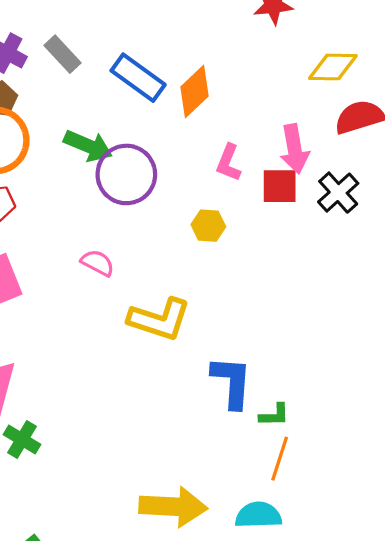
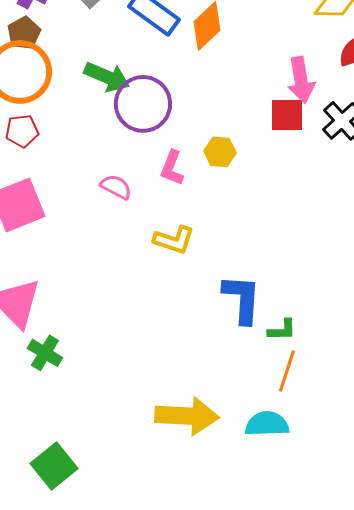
pink L-shape: (229, 163) -> (172, 168), moved
yellow L-shape: (159, 319) -> (174, 240), size x0.7

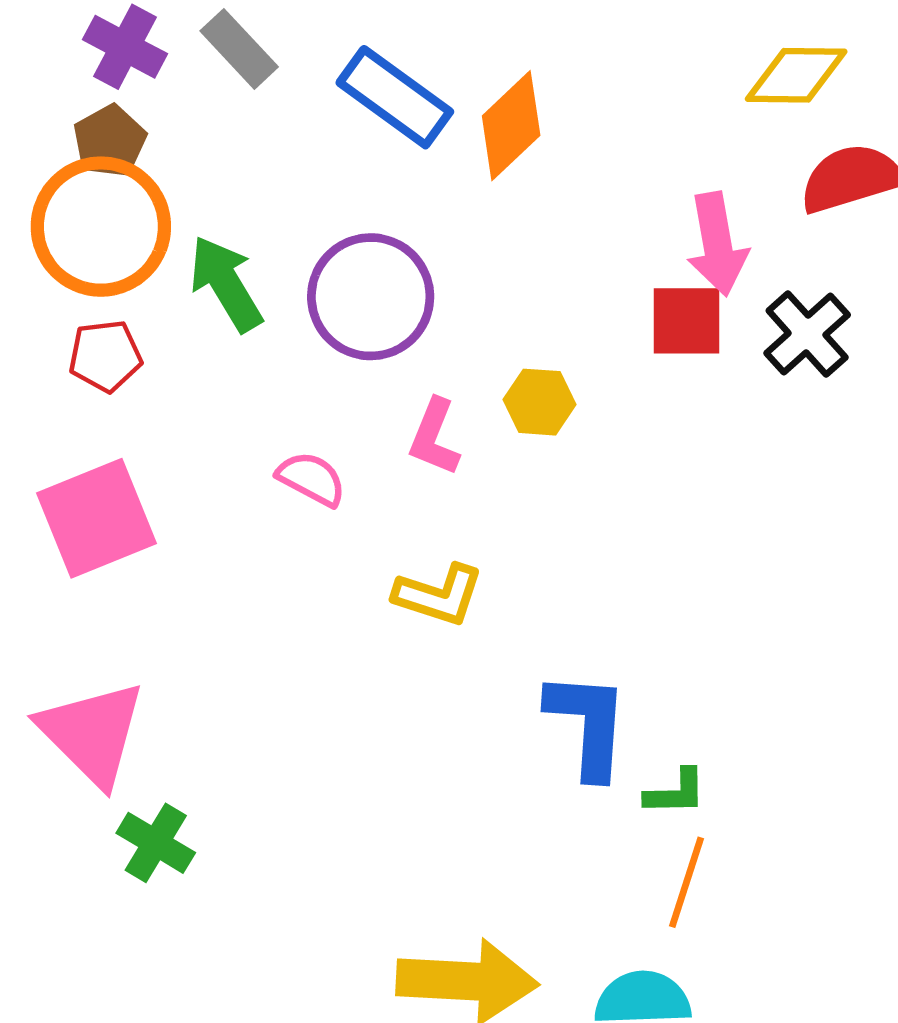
green arrow: (107, 77) -> (226, 284), moved, turned -144

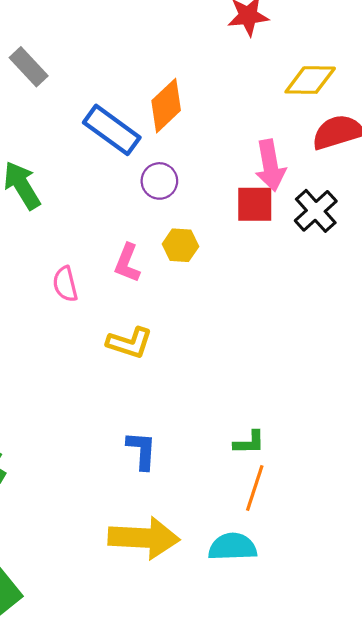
blue rectangle: (395, 97) -> (112, 130), moved
purple circle: (371, 297) -> (159, 181), moved, size x0.6
pink semicircle: (311, 479) -> (65, 284), turned -132
blue L-shape: (588, 724) -> (142, 450), moved, size x0.7

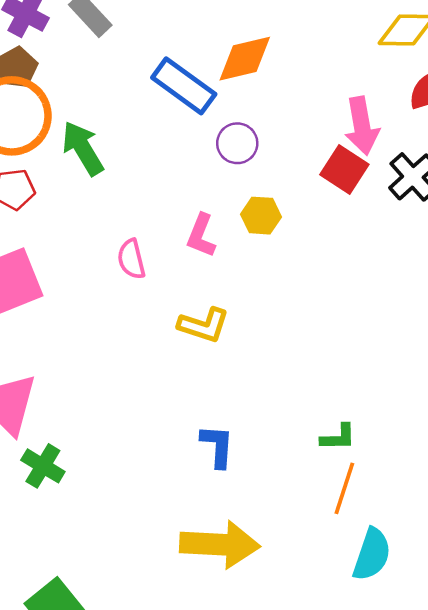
orange diamond: (166, 106) -> (245, 59), turned 30
red square: (255, 204) -> (344, 169), turned 33
cyan semicircle: (233, 547) -> (372, 554), moved, turned 111

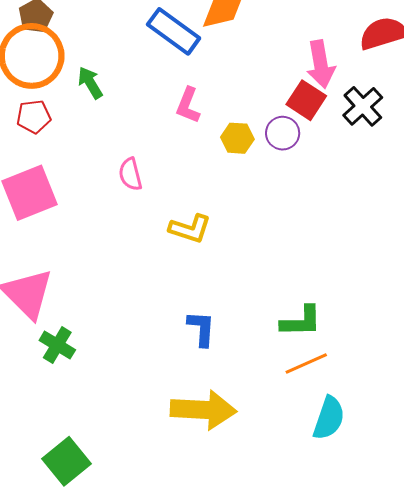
purple circle: (237, 143) -> (283, 133), moved
green arrow: (83, 148) -> (90, 83), size x0.7
pink L-shape: (201, 235) -> (188, 105), moved
green L-shape: (338, 437) -> (301, 321), size x1.4
orange line: (344, 488) -> (306, 364), turned 48

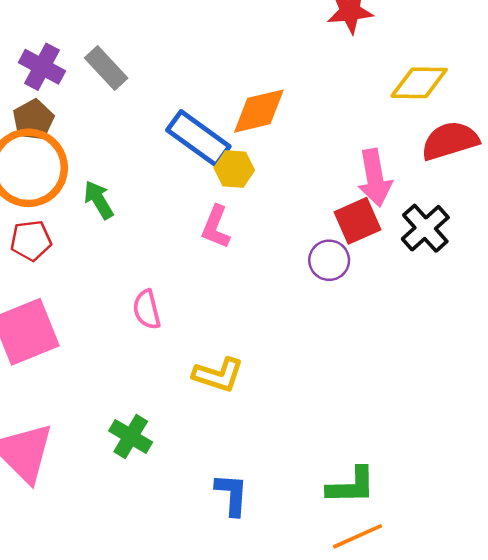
red square: (306, 100) -> (357, 221), turned 33
yellow hexagon: (237, 138) -> (234, 169), moved
green cross: (57, 345) -> (131, 436), moved

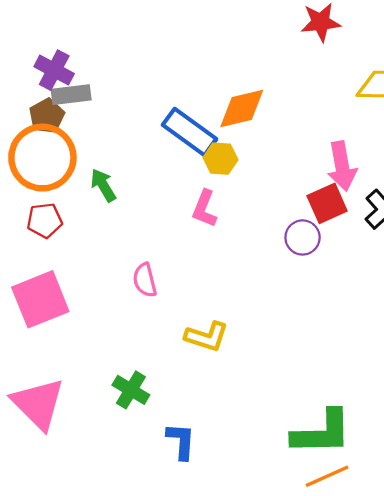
gray rectangle: (106, 68) -> (71, 95), moved, turned -54
green L-shape: (351, 486) -> (322, 433), size x1.4
blue L-shape: (232, 494) -> (181, 441), moved

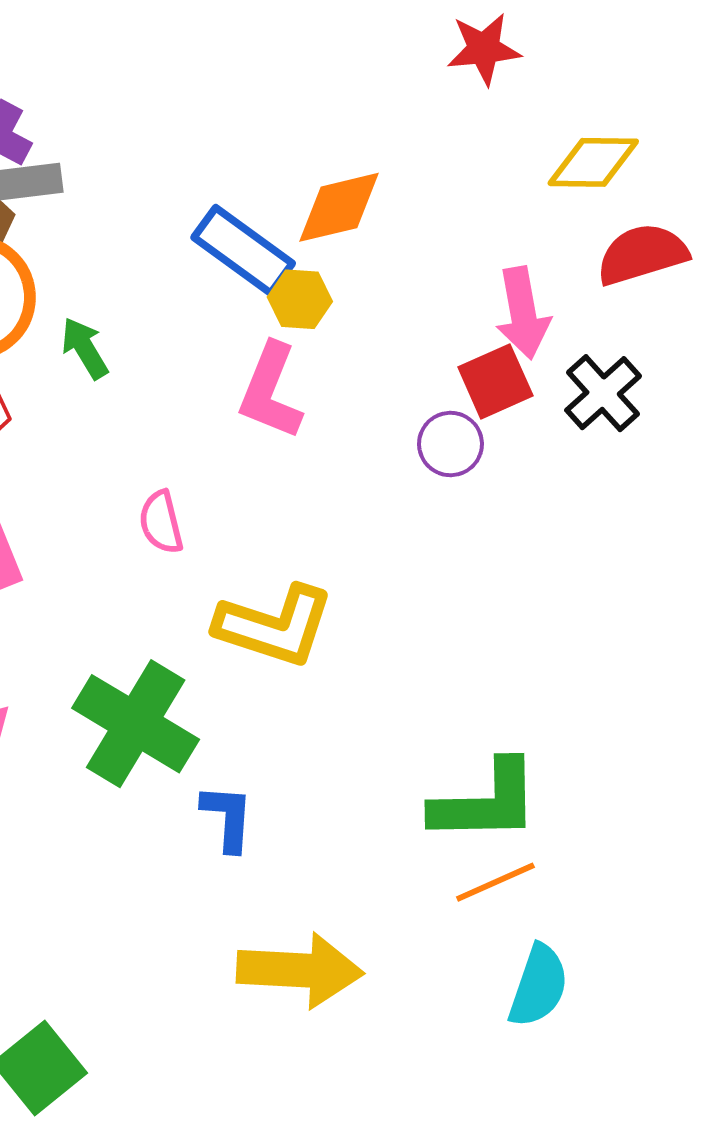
pink L-shape: (204, 209) -> (271, 391), size x1.4
yellow L-shape: (207, 337) -> (274, 626), size x1.5
green cross: (131, 390) -> (136, 724), size x1.8

